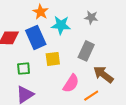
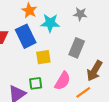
green square: (24, 69) -> (36, 83), moved
brown arrow: (103, 75) -> (95, 71), turned -95

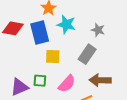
gray star: (80, 14) -> (98, 30), moved
brown arrow: (95, 71) -> (100, 80), turned 50

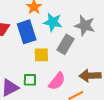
gray star: (98, 30) -> (85, 26), size x1.5
gray rectangle: (87, 54) -> (65, 44), moved

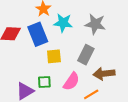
gray rectangle: (65, 44) -> (86, 55), moved

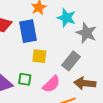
cyan star: (63, 23) -> (66, 18), moved

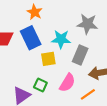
cyan star: (66, 18) -> (61, 39), moved
green square: (25, 79) -> (40, 85), turned 32

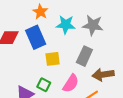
cyan star: (61, 39) -> (66, 25), moved

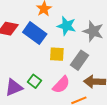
blue rectangle: (36, 37) -> (35, 33), turned -40
yellow square: (53, 59) -> (57, 54), moved

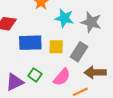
blue rectangle: (35, 33) -> (30, 43), moved, turned -35

